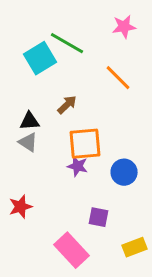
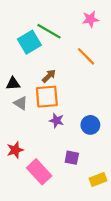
black triangle: (29, 121) -> (13, 84), moved
orange square: (85, 144) -> (47, 97), moved
pink rectangle: (71, 250) -> (39, 172), moved

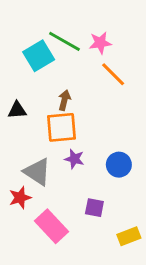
pink star: (90, 19) -> (100, 43), moved
brown arrow: (49, 76) -> (64, 100), turned -32
gray triangle: (21, 103) -> (37, 172), moved, size x1.5

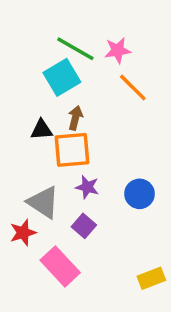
cyan square: (39, 56) -> (62, 77), moved
black triangle: (17, 110) -> (42, 130), moved
purple square: (94, 208) -> (84, 226), moved, turned 30

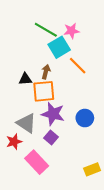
cyan square: (62, 77) -> (59, 47), moved
orange line: (133, 87) -> (78, 66), moved
purple star: (87, 187) -> (53, 114), size x1.6

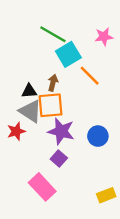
pink star: (71, 31) -> (104, 37), moved
gray triangle: (26, 123) -> (30, 111), moved
red star: (14, 142) -> (16, 131), moved

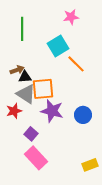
green line: (53, 34) -> (22, 29), moved, turned 60
pink star: (104, 37) -> (71, 17), moved
brown arrow: (53, 83) -> (17, 70), moved, turned 56
purple square: (59, 159) -> (31, 134), moved

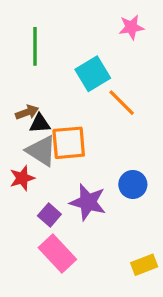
pink star: (71, 17) -> (131, 27), moved
purple star: (52, 111) -> (88, 202), moved

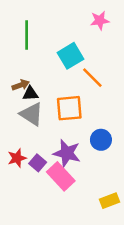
orange square: (69, 143) -> (69, 108), moved
red star: (22, 178) -> (17, 158), moved
pink rectangle: (57, 253) -> (61, 176), moved

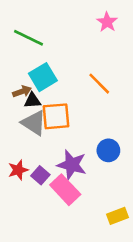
pink star: (100, 20) -> (107, 22), turned -30
green line: (27, 35) -> (29, 38), turned -64
cyan square: (71, 56) -> (43, 77), moved
orange square: (69, 108) -> (56, 116), moved

